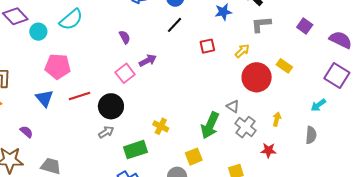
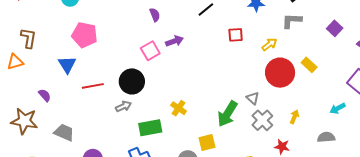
red line: (79, 96) -> (93, 86), moved
gray semicircle: (311, 135) -> (326, 137), turned -108

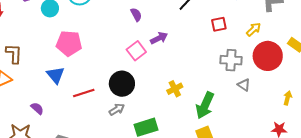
yellow cross: (179, 108) -> (175, 89), moved, turned 35
green arrow: (227, 114) -> (205, 105), moved
gray cross: (262, 120) -> (231, 60), moved, turned -35

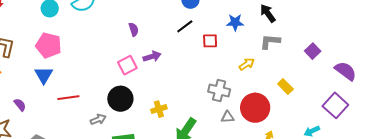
red square: (219, 24) -> (210, 41), moved
pink pentagon: (69, 43) -> (48, 45), moved
red circle: (268, 56) -> (255, 108), moved
black circle: (122, 84) -> (120, 99), moved
gray triangle: (244, 85) -> (228, 117), turned -48

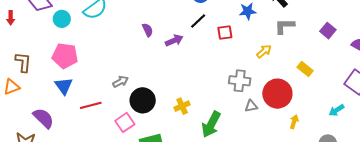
purple arrow: (152, 57) -> (174, 40), moved
pink square: (127, 65) -> (125, 122), moved
purple semicircle: (20, 105) -> (43, 118), size x1.6
gray arrow: (98, 119) -> (120, 82), moved

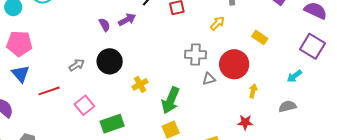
purple semicircle: (148, 30) -> (104, 25), moved
black circle: (143, 100) -> (110, 61), moved

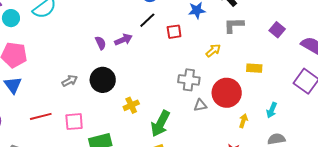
yellow rectangle: (260, 37) -> (254, 68), turned -35
cyan arrow: (294, 76) -> (272, 110), moved, turned -35
red line: (49, 91) -> (41, 116), moved
pink square: (84, 105) -> (74, 122), turned 30

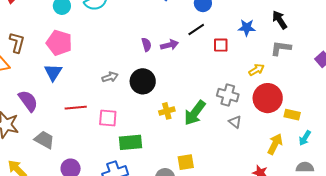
yellow rectangle: (254, 68) -> (292, 115), moved
red circle: (227, 93) -> (268, 98), moved
gray triangle: (200, 105) -> (235, 122), turned 40
yellow arrow: (243, 121) -> (275, 144), size x1.5
green arrow: (160, 124) -> (195, 113), moved

